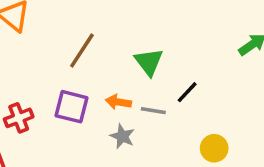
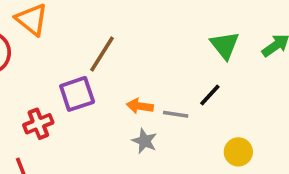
green triangle: (149, 62) -> (225, 45), moved
purple square: (71, 107) -> (77, 94), moved, turned -32

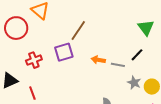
red cross: (38, 124) -> (34, 60), moved
gray star: (144, 141) -> (134, 83), moved

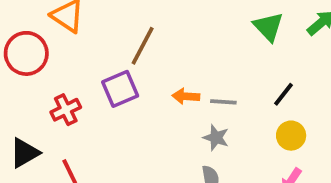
black line: (137, 55) -> (283, 94), moved
gray star: (134, 83) -> (216, 138), moved

